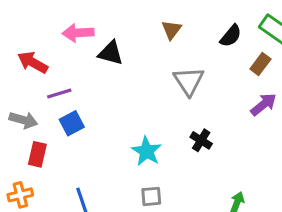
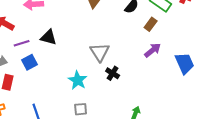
black triangle: (111, 53) -> (49, 37), moved
gray triangle: (189, 81) -> (100, 52), moved

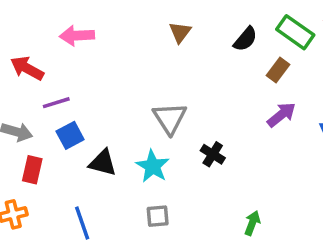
black triangle: (49, 37) -> (103, 163), moved
gray triangle: (100, 52) -> (170, 118), moved

